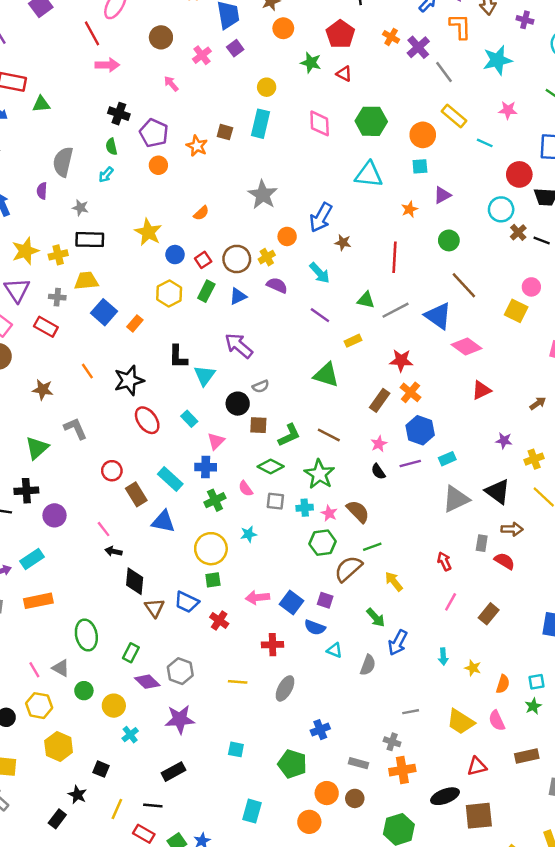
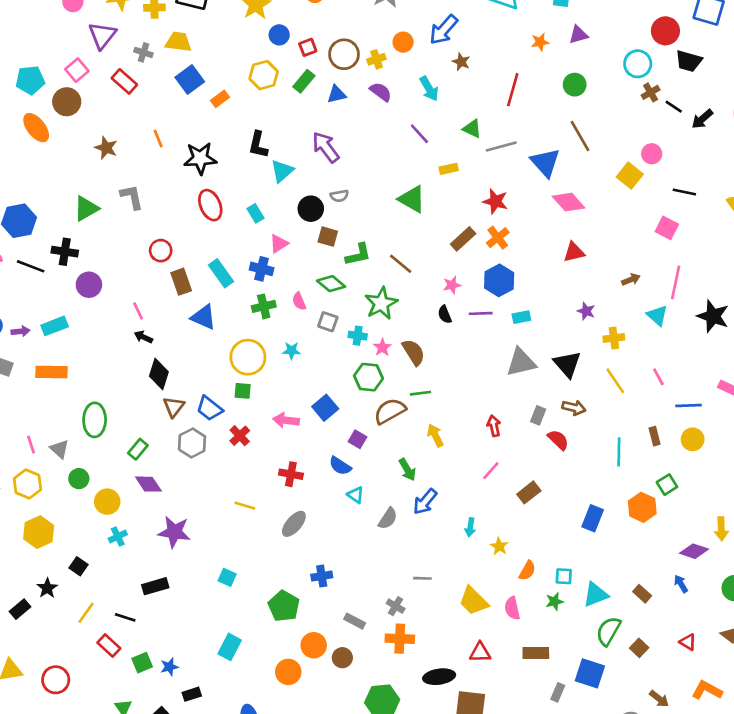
blue square: (291, 602) -> (325, 408), moved
gray hexagon: (180, 671) -> (192, 443), moved

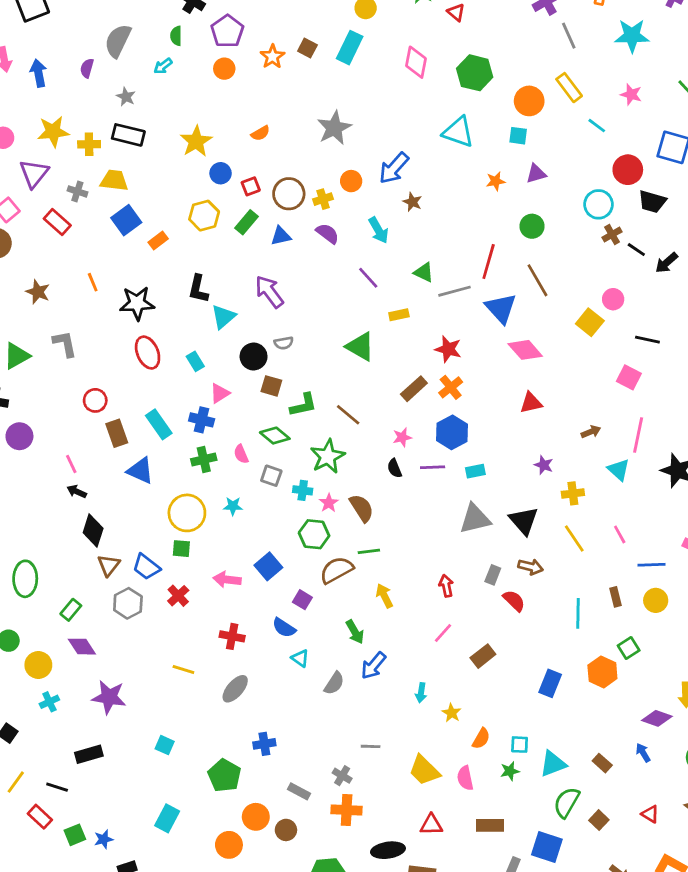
red line: (513, 90) -> (489, 261), moved

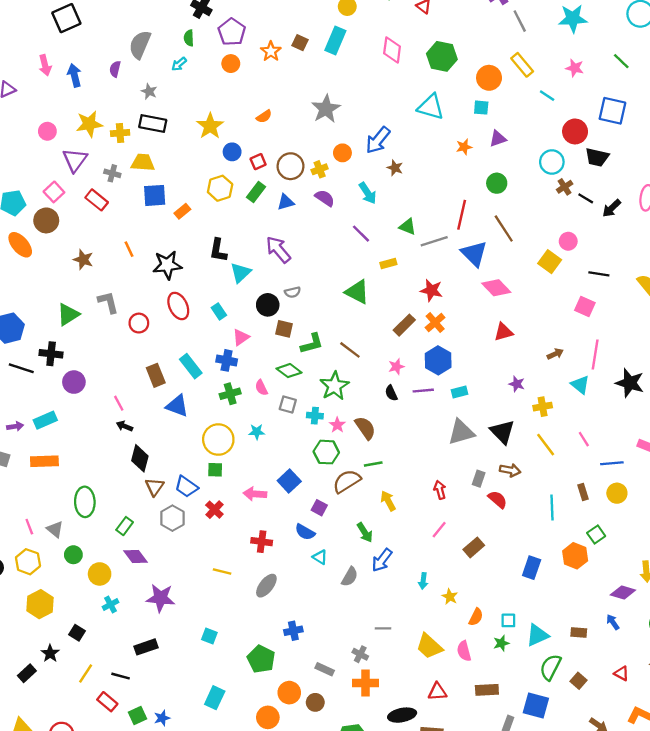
blue square: (126, 220) -> (155, 195), turned 35
red circle: (95, 400) -> (139, 323), moved
brown rectangle: (602, 763) -> (579, 633), turned -35

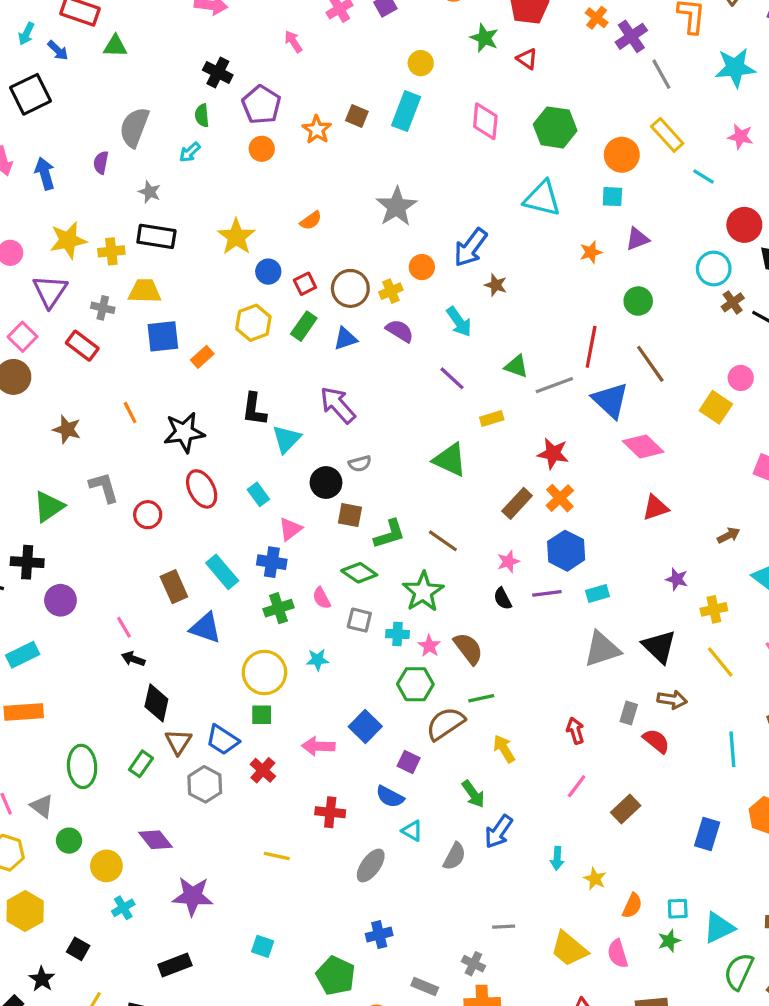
green rectangle: (125, 526) -> (141, 764), moved
gray ellipse: (266, 586) -> (371, 865), moved

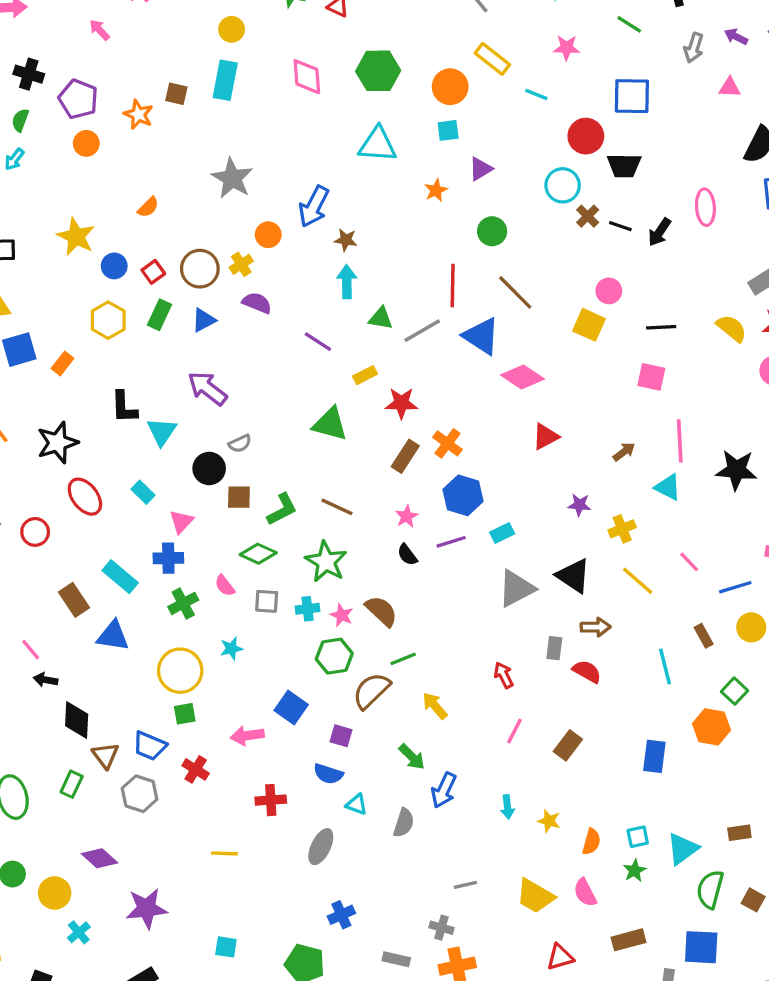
green semicircle: (202, 115) -> (20, 120), turned 35
cyan arrow: (459, 322) -> (347, 282), moved, turned -136
red star: (553, 454) -> (401, 403), moved

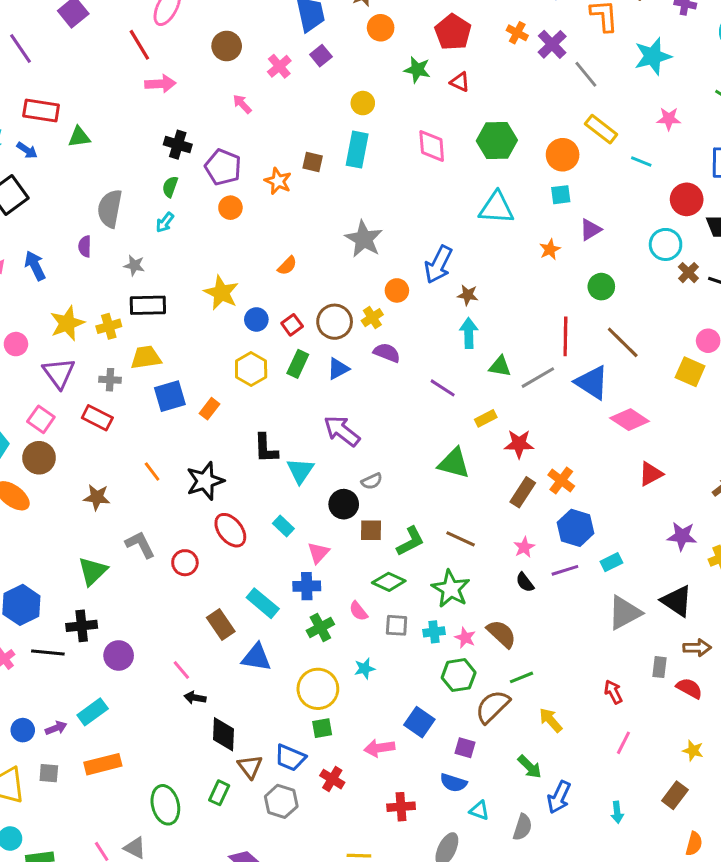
purple star: (579, 505) -> (682, 536), size x1.4
brown rectangle: (568, 745) -> (675, 795), moved
yellow star: (549, 821) -> (693, 751), moved

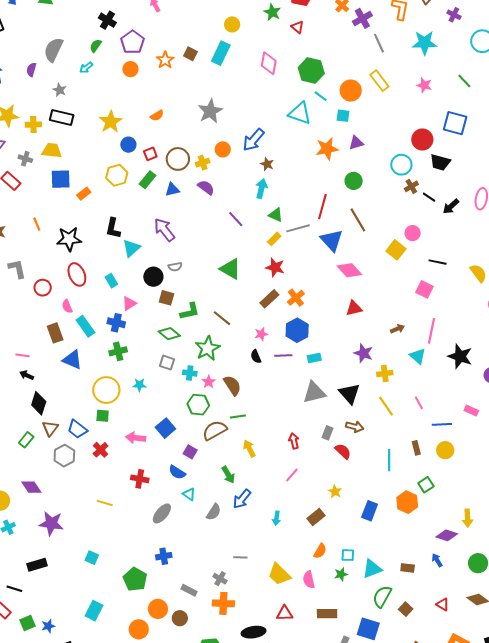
cyan line: (641, 161) -> (321, 96), moved
orange star: (550, 249) -> (327, 149), size x1.6
yellow rectangle: (486, 418) -> (274, 239), moved, turned -32
pink semicircle: (358, 611) -> (67, 306), moved
pink line: (181, 670) -> (23, 355), turned -56

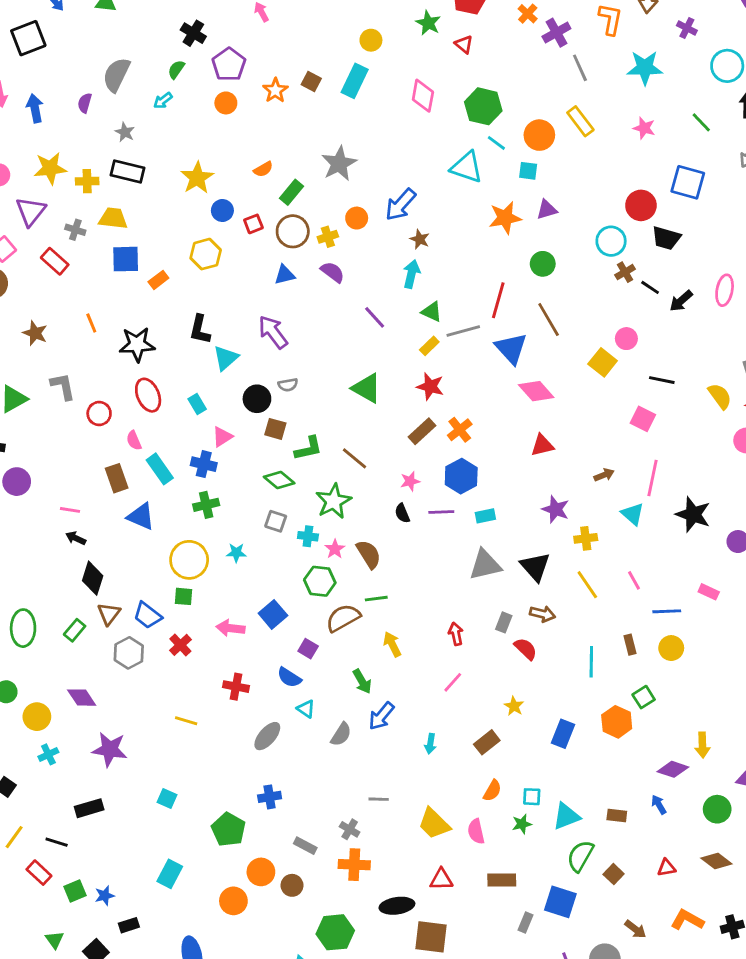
green rectangle: (148, 180) -> (291, 192), moved
red triangle: (443, 604) -> (666, 868), turned -40

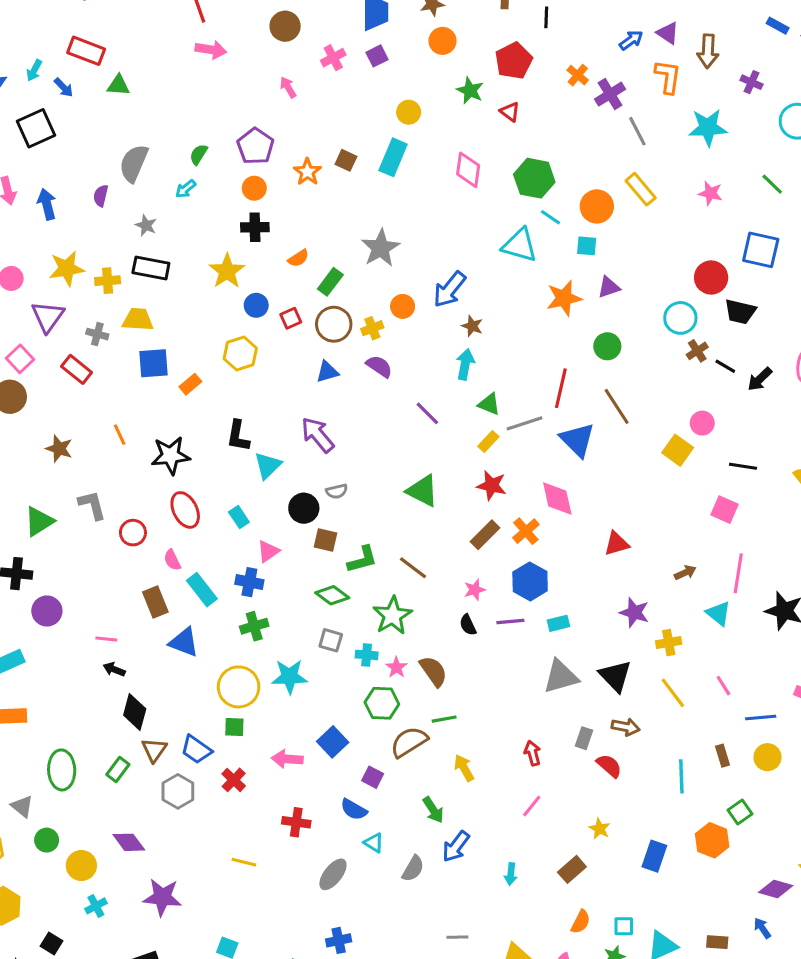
black cross: (193, 33) -> (255, 227), moved, turned -30
pink diamond: (536, 391) -> (557, 499), moved, turned 32
cyan star: (236, 553) -> (290, 677), size x1.6

